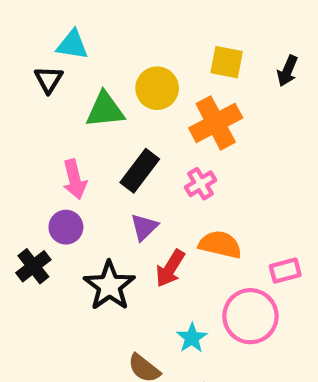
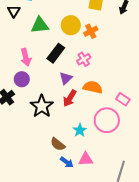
yellow circle: (157, 88) -> (71, 25), moved
orange cross: (216, 123) -> (91, 31), size x0.6
purple triangle: (144, 227) -> (66, 78), moved
pink rectangle: (285, 271) -> (123, 99), turned 48

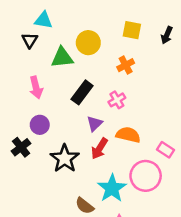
yellow circle: (71, 25) -> (88, 43), moved
pink arrow: (26, 57) -> (36, 87), moved
cyan star: (80, 130) -> (112, 188), size x1.6

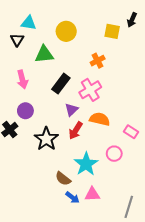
yellow square: (132, 30) -> (112, 31), moved
black arrow: (167, 35) -> (132, 20), moved
yellow circle: (88, 43) -> (66, 31), moved
pink cross: (117, 100) -> (90, 90), size x1.5
pink circle: (146, 176) -> (114, 154), size x0.6

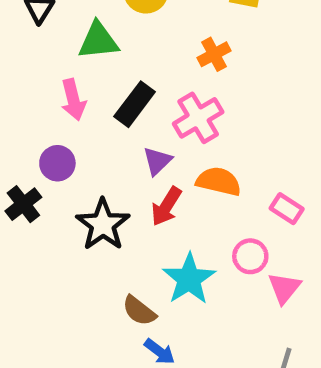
pink arrow: (22, 79) -> (73, 100), moved
pink triangle: (92, 194) -> (284, 288), moved, turned -49

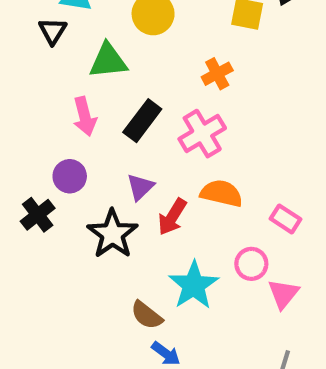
purple triangle: (157, 161) -> (140, 187), moved

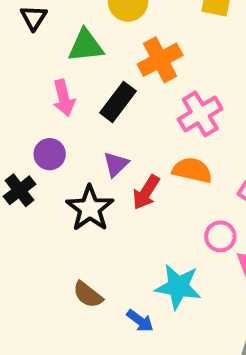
orange cross: (217, 74) -> (160, 60), moved, size x1.5
pink cross: (202, 134) -> (200, 114), moved
cyan star: (194, 285) -> (178, 287), moved, turned -30
brown semicircle: (147, 315) -> (88, 295), moved

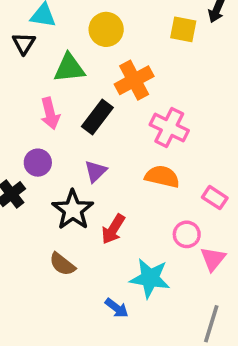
pink cross: (200, 114) -> (169, 128), turned -33
red arrow: (146, 192) -> (113, 229), moved
brown semicircle: (88, 295) -> (62, 264), moved

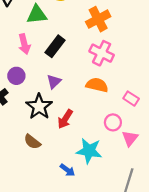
orange cross: (134, 80) -> (98, 19), moved

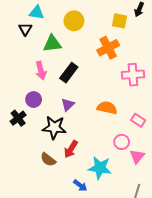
pink cross: (102, 53) -> (133, 75), moved, turned -30
black star: (39, 107) -> (54, 127), turned -30
red arrow: (65, 119) -> (71, 149), moved

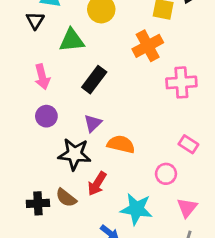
pink arrow: (41, 71) -> (42, 77), moved
orange semicircle: (107, 108) -> (121, 144), moved
black cross: (18, 118) -> (38, 203), moved, turned 35
pink triangle: (137, 156) -> (187, 208), moved

